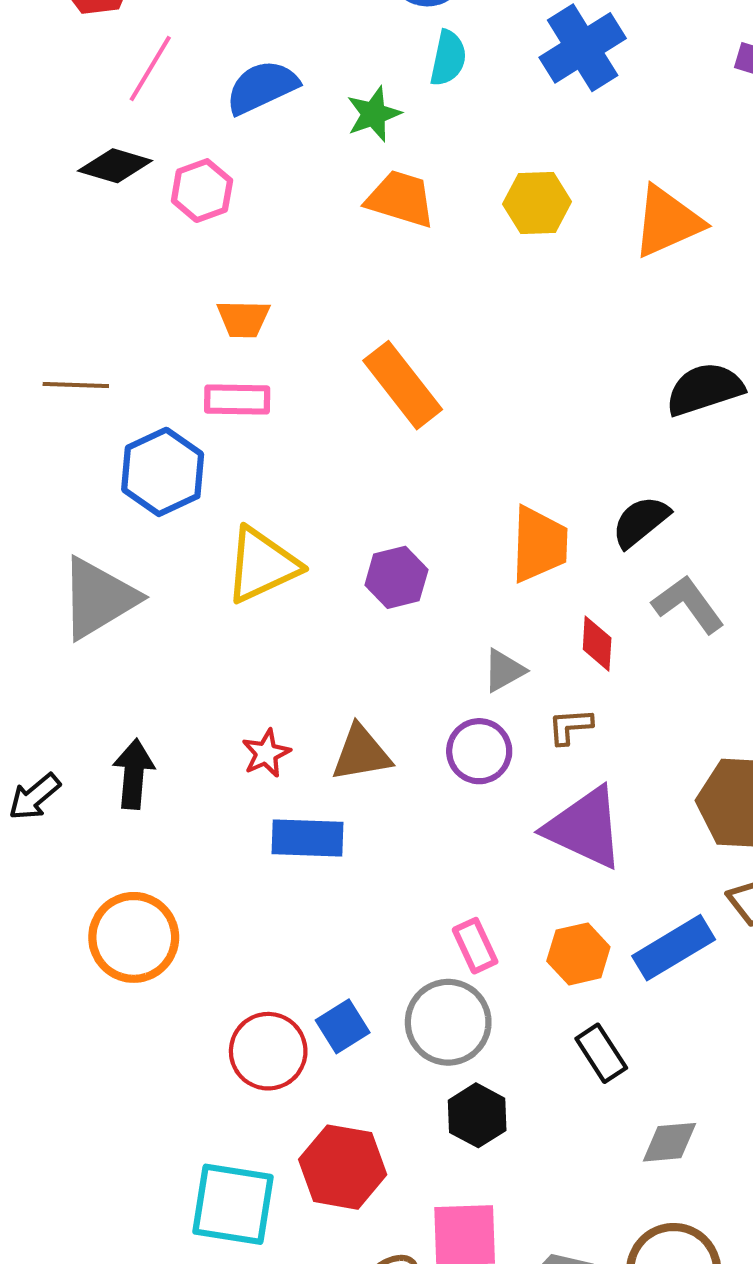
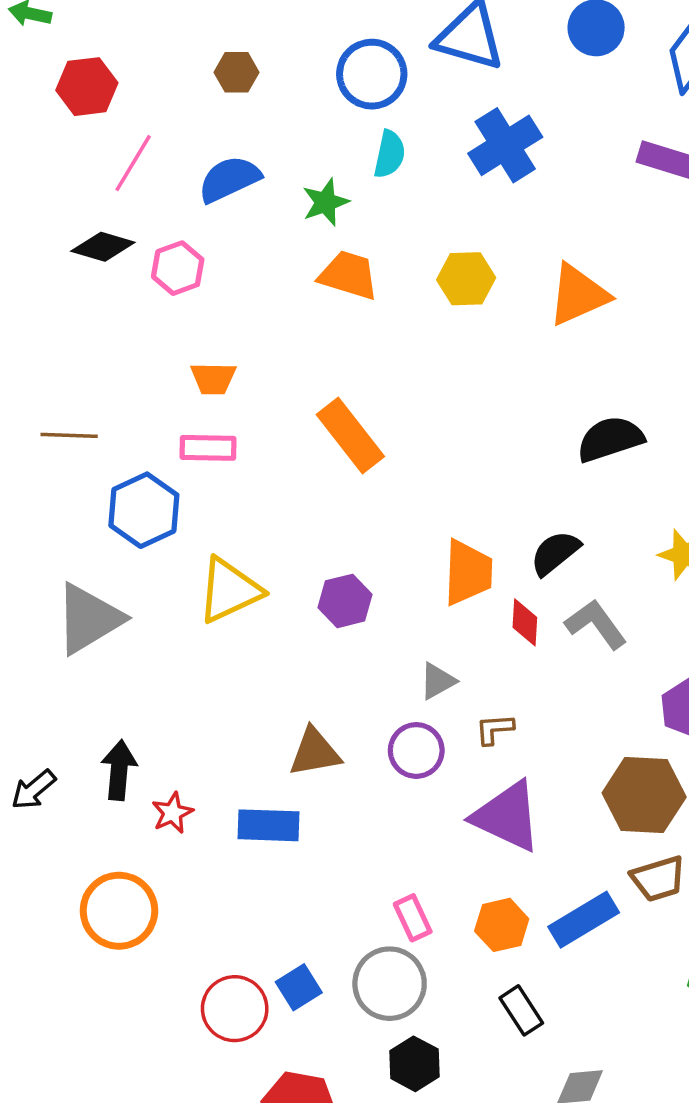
red diamond: (597, 644) -> (525, 622), moved
red star: (266, 753) -> (172, 813), moved

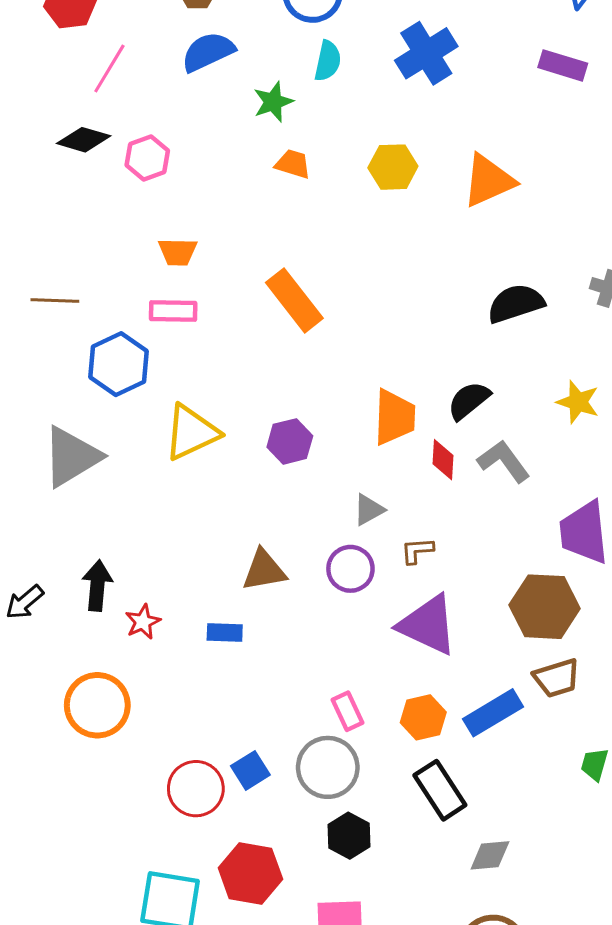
blue semicircle: (229, 179) -> (208, 52), moved
orange trapezoid: (349, 275) -> (293, 164), size x0.7
blue rectangle: (268, 825) -> (225, 632), size x0.7
black rectangle: (521, 1010) -> (440, 790), size x1.4

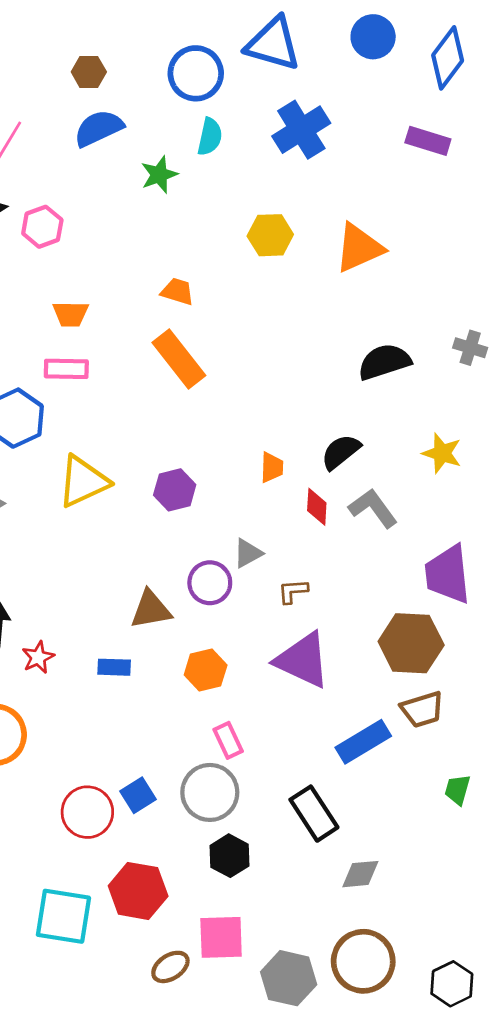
orange trapezoid: (293, 164) -> (177, 291), moved
orange trapezoid: (394, 417) -> (272, 467), size x0.6
purple circle: (350, 569) -> (210, 583), moved
orange hexagon: (423, 717) -> (206, 670), moved

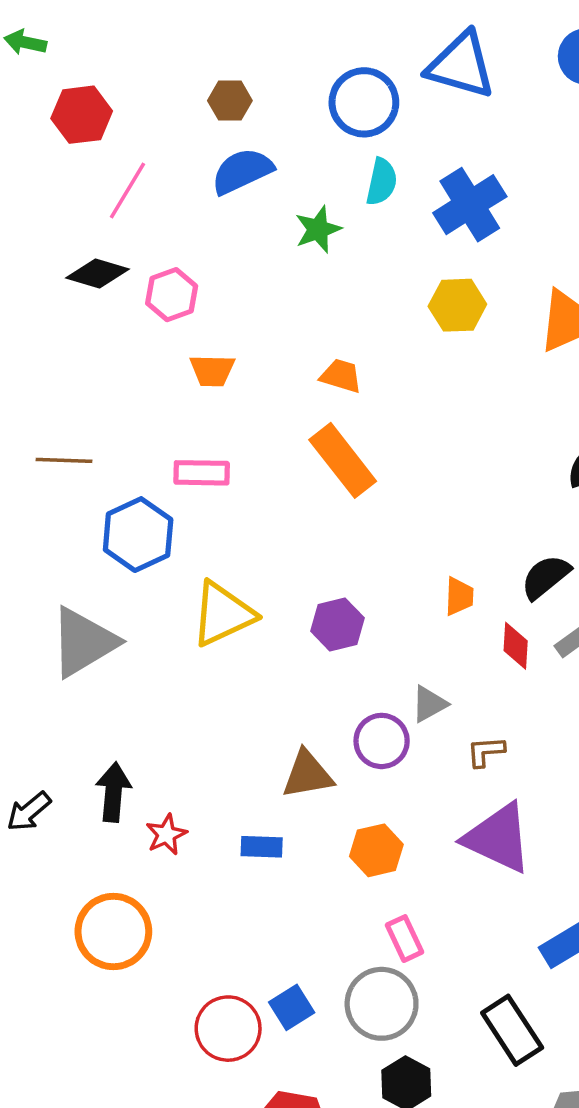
blue cross: (301, 130) -> (470, 205), moved
orange trapezoid: (71, 314) -> (212, 370), moved

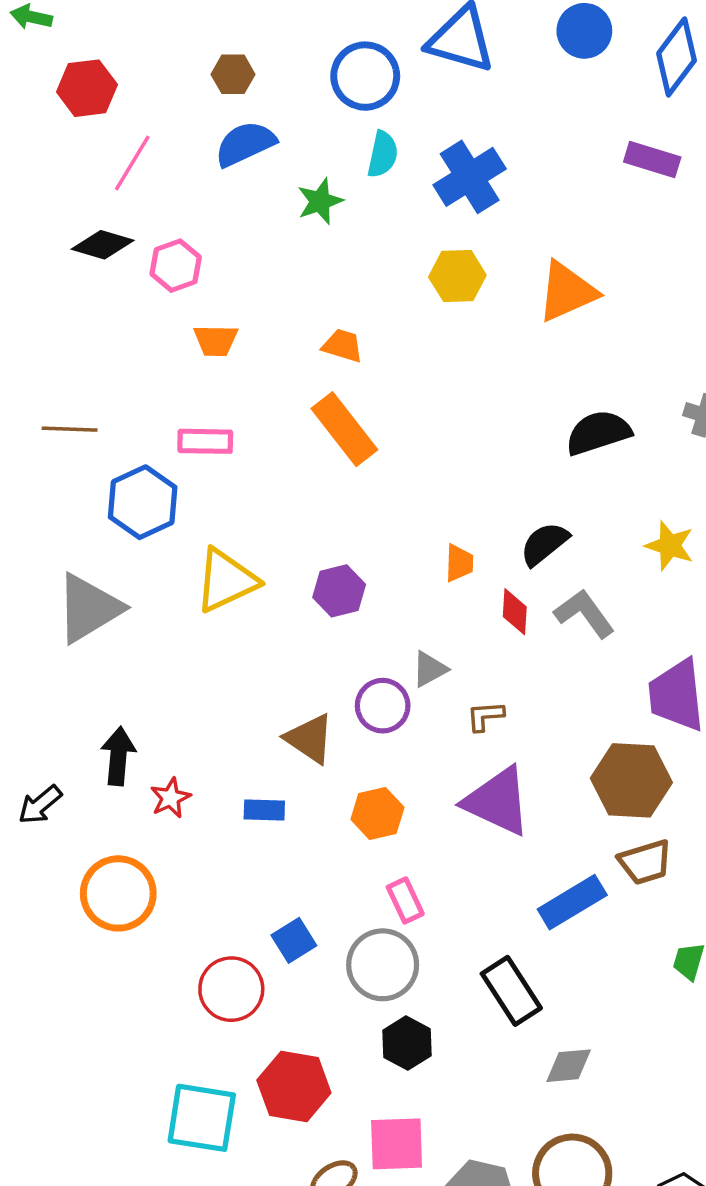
brown triangle: (307, 774) -> (310, 739), turned 44
black arrow: (29, 812) -> (40, 805), moved
blue square: (292, 1007) -> (294, 940), moved

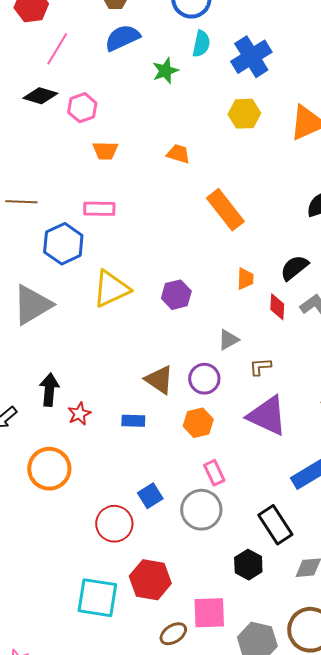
orange rectangle: (344, 429) -> (225, 210), moved
purple circle: (383, 706) -> (204, 379), moved
black hexagon: (407, 1043) -> (248, 565), moved

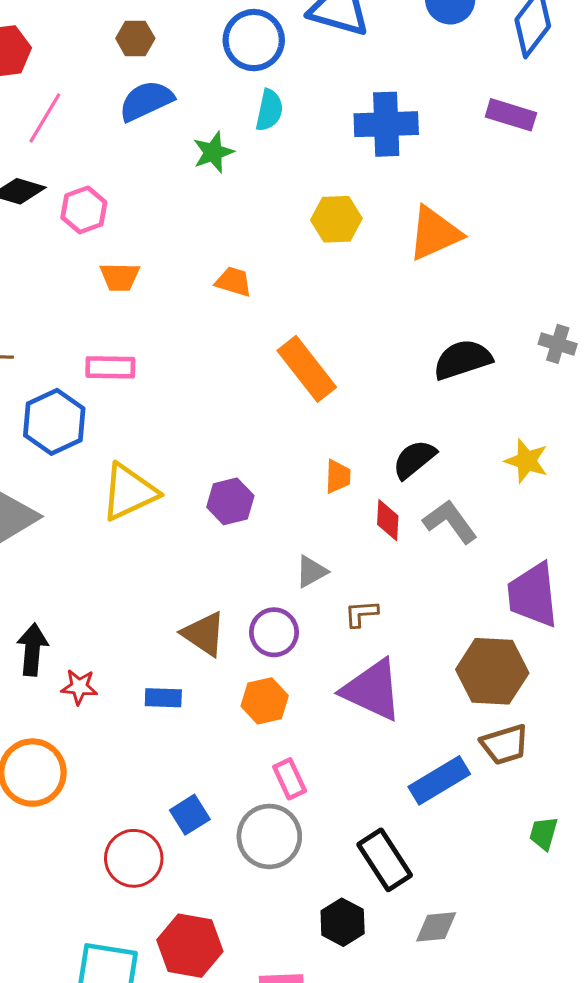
blue cross: (251, 57) -> (386, 124), moved, turned 30
red star: (79, 414) -> (79, 687), turned 30

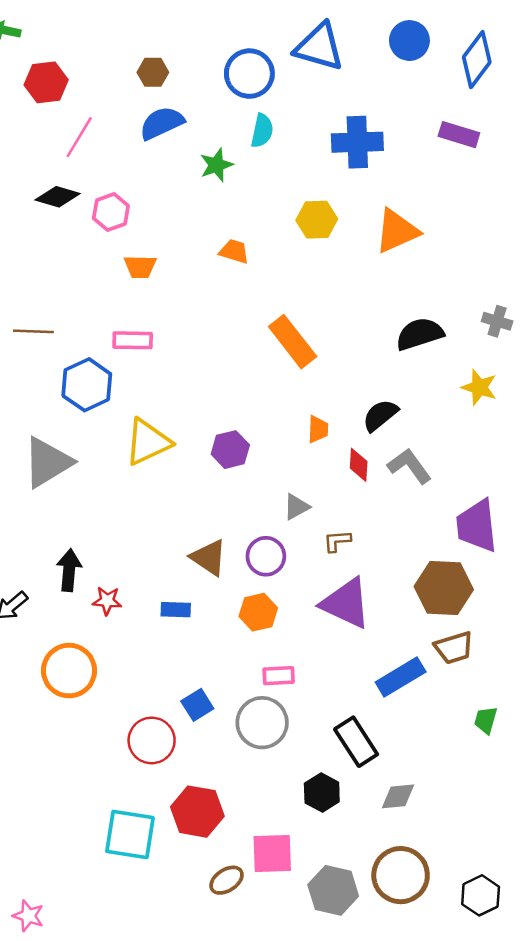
orange trapezoid: (233, 282) -> (234, 251), moved
yellow star: (526, 461) -> (479, 387), moved
pink rectangle: (290, 779) -> (279, 676), turned -68

